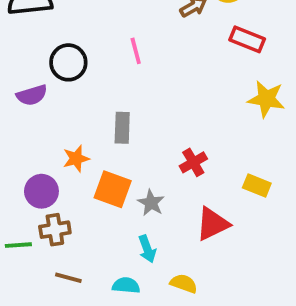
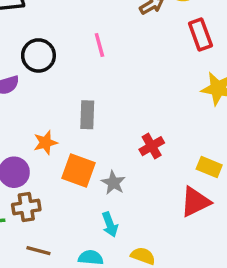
red rectangle: (247, 39) -> (200, 35), turned 48
red triangle: (213, 224) -> (195, 202), moved

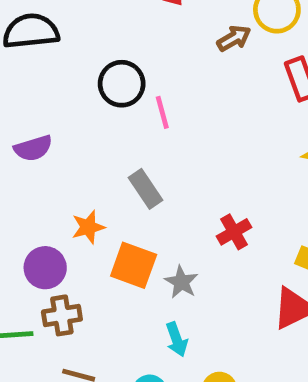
pink line: (99, 45) -> (162, 112), moved
black circle: (38, 55) -> (122, 84), moved
gray rectangle: (87, 115) -> (146, 189), turned -36

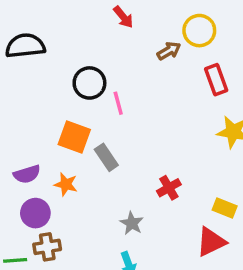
purple semicircle: (33, 148) -> (27, 174), moved
orange star: (88, 227) -> (66, 184), turned 30
orange square: (134, 265) -> (74, 137), moved

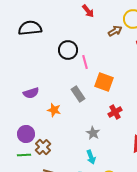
orange square: (74, 137) -> (104, 82), moved
purple semicircle: (27, 174) -> (31, 93), moved
purple circle: (35, 213) -> (26, 134), moved
brown cross: (47, 247) -> (43, 147), turned -35

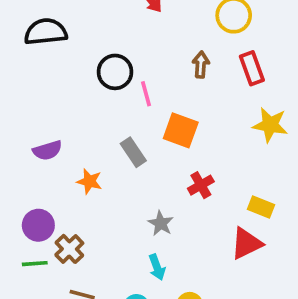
brown arrow: (115, 31) -> (201, 65), moved, turned -56

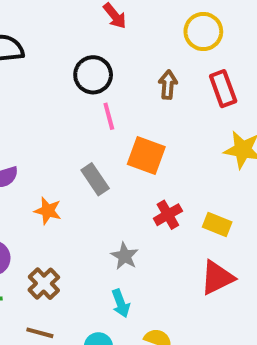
black circle: (115, 72) -> (93, 75), moved
yellow rectangle: (261, 207) -> (217, 225), moved
brown cross: (69, 249) -> (44, 284), moved

